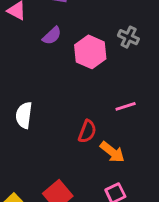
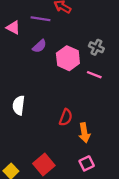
pink line: (126, 106) -> (94, 75), moved, turned 40
orange arrow: (112, 152) -> (84, 133), turned 42

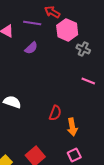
pink hexagon: (68, 58) -> (67, 30), moved
pink line: (94, 75) -> (88, 81), moved
white semicircle: (19, 105) -> (12, 102), turned 102

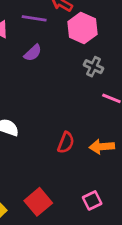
gray cross: (83, 49) -> (94, 67), moved
orange arrow: (72, 127) -> (102, 147), moved, turned 96

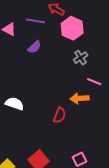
gray cross: (94, 67) -> (81, 58), turned 32
orange arrow: (102, 147) -> (79, 98), moved

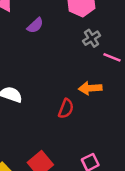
pink line: (94, 82) -> (112, 57), moved

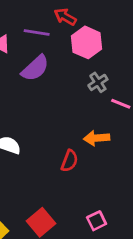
purple semicircle: (35, 25) -> (35, 68), size x1.5

